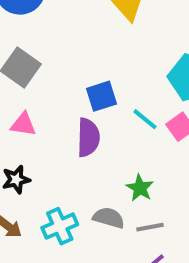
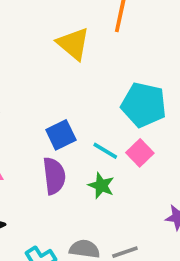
green star: (140, 188) -> (101, 186), moved

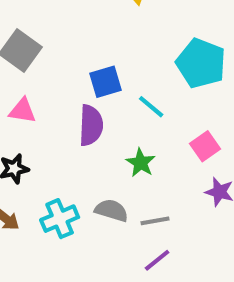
pink square: (140, 153) -> (205, 146), moved
green star: (101, 186) -> (141, 163), moved

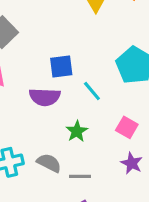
purple semicircle: (91, 125) -> (45, 97), turned 80
pink square: (205, 146) -> (127, 127), turned -35

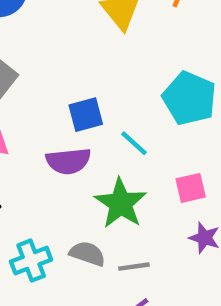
pink square: (127, 127) -> (191, 188), turned -35
green star: (77, 131) -> (121, 203), size x1.6

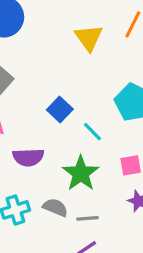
blue square: (86, 115) -> (60, 110), turned -35
purple semicircle: (68, 161) -> (28, 157), moved

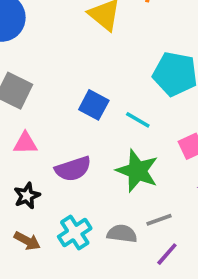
gray semicircle: (55, 207) -> (122, 234), moved

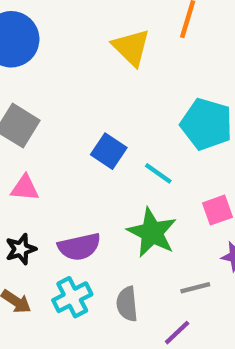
purple semicircle: (73, 169) -> (79, 247), moved
gray line: (159, 220) -> (195, 288), moved
gray semicircle: (122, 234) -> (127, 304), turned -108

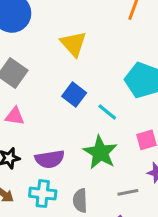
yellow triangle: (131, 47) -> (73, 44), moved
cyan cross: (72, 297) -> (43, 194), turned 30

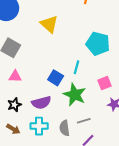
blue square: (74, 95) -> (56, 78), moved
cyan line: (107, 112) -> (76, 67), turned 72
gray line: (128, 192) -> (84, 121), moved

